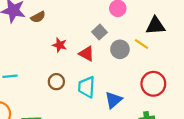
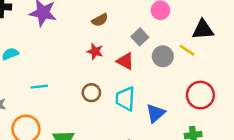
brown semicircle: (38, 17) -> (100, 20), moved

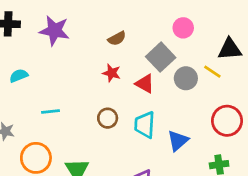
gray square: (140, 37) -> (161, 57), size x1.5

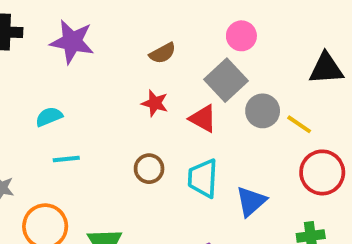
pink circle: (183, 28) -> (241, 36), moved
yellow line: (212, 72) -> (299, 124), moved
cyan semicircle: (19, 76) -> (49, 117), moved

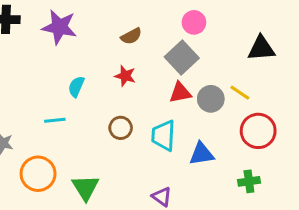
gray circle: (263, 111) -> (211, 99), moved
cyan semicircle: (49, 117) -> (76, 87), moved, turned -45
red triangle: (203, 119) -> (180, 93), moved, turned -40
blue triangle: (251, 201) -> (202, 154), turned 32

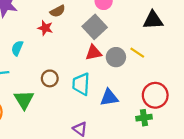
red star: (125, 76) -> (45, 28), moved
red circle: (258, 131) -> (155, 95), moved
green triangle: (85, 187) -> (24, 100), moved

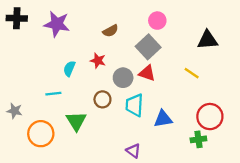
red star: (45, 28) -> (98, 61), moved
red triangle: (94, 53) -> (147, 73), turned 30
gray circle: (116, 57) -> (123, 78), moved

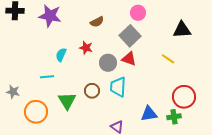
brown circle: (102, 99) -> (92, 91), moved
blue triangle: (163, 119) -> (149, 114), moved

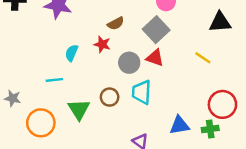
brown semicircle: (97, 22) -> (116, 23), moved

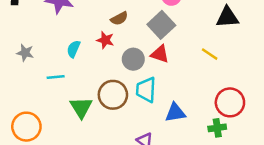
brown circle: (110, 97) -> (113, 95), size x1.5
gray star: (13, 98) -> (25, 53), moved
orange circle: (41, 123) -> (26, 127), moved
blue triangle: (180, 125) -> (175, 113), moved

